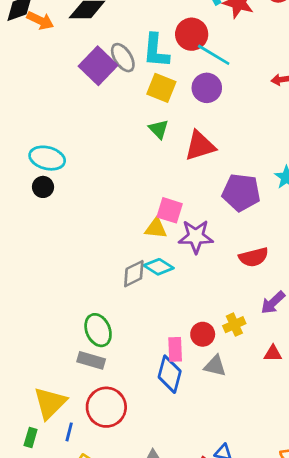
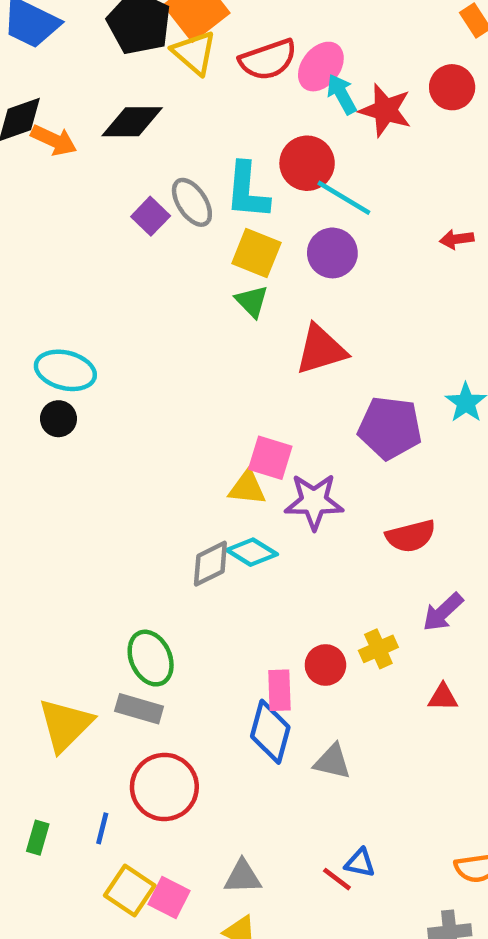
purple square: (98, 66) -> (151, 216), size x0.6
green triangle: (159, 129) -> (252, 301), moved
gray triangle: (215, 366) -> (332, 762), moved
yellow triangle: (50, 403) -> (65, 725), moved

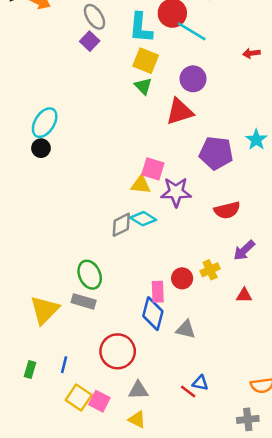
gray ellipse: (192, 202) -> (94, 17), moved
purple circle: (332, 253) -> (193, 79), moved
cyan ellipse: (65, 370) -> (45, 123), turned -72
red circle: (164, 787) -> (118, 351), moved

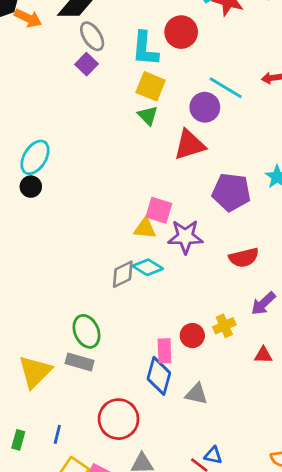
cyan line: (192, 31) -> (226, 88), moved

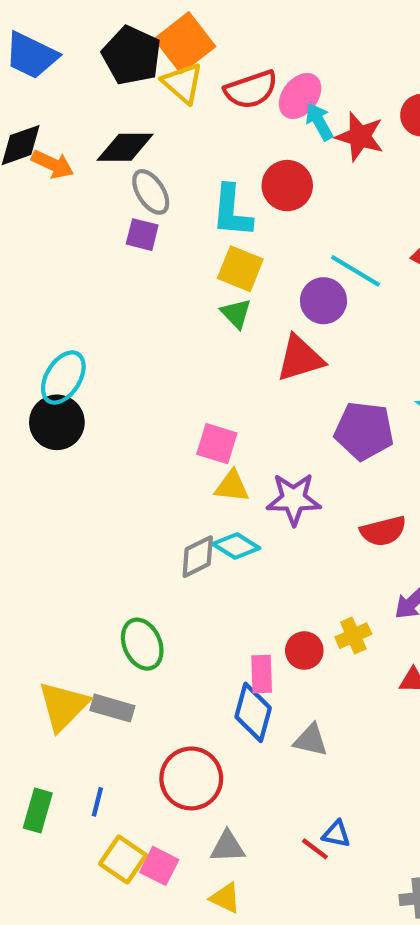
purple square: (86, 64) -> (142, 235), turned -30
black circle: (31, 187) -> (57, 422), size x1.6
pink square: (159, 210) -> (217, 444), moved
gray rectangle: (80, 362) -> (112, 708), moved
green rectangle: (18, 440) -> (38, 810), size x1.4

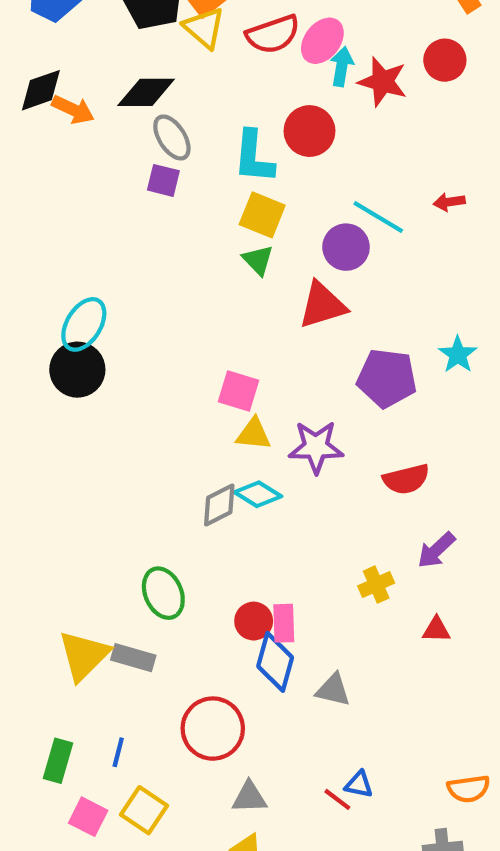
cyan arrow: (319, 122) -> (342, 67), turned 39
red circle: (304, 651) -> (254, 621), moved
pink square: (159, 866) -> (88, 817), moved

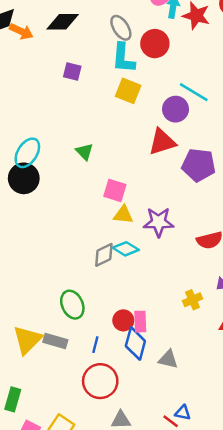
gray ellipse: (172, 137) -> (121, 28), moved
green triangle: (258, 260) -> (84, 152), moved
purple pentagon: (387, 378) -> (199, 165), moved
blue line: (118, 752) -> (95, 345), moved

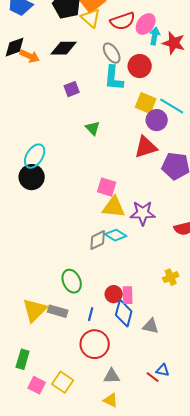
purple square: (72, 71) -> (72, 89), turned -35
yellow square: (128, 91) -> (146, 103), moved
green triangle: (84, 152) -> (93, 128), moved
yellow triangle: (123, 215) -> (114, 207), size x1.4

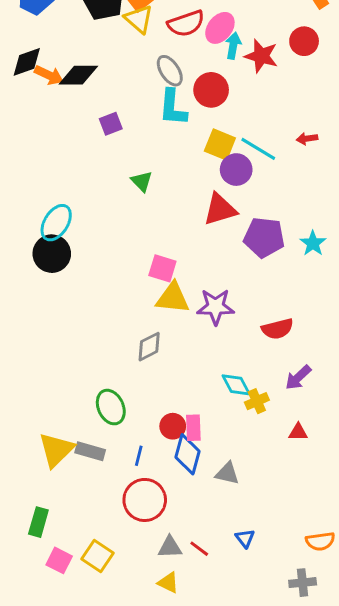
black diamond: (64, 48) -> (78, 75), moved
cyan diamond: (116, 235) -> (236, 385), moved, turned 30
blue triangle: (163, 370) -> (245, 538), turned 40
red line: (153, 377) -> (199, 549), moved

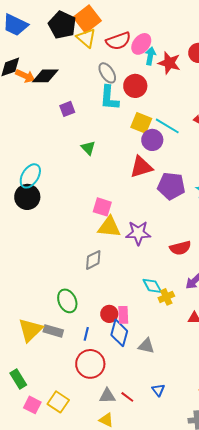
green rectangle: (38, 522) -> (18, 379), turned -48

